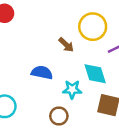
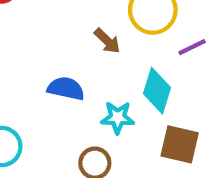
cyan diamond: (95, 74) -> (157, 91), turned 35

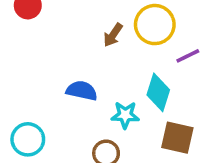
brown arrow: (107, 41) -> (113, 35), moved, turned 80

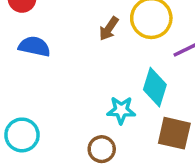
blue semicircle: (82, 91) -> (34, 46), moved

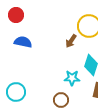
brown arrow: (109, 29) -> (71, 41), moved

